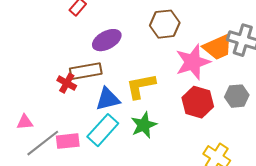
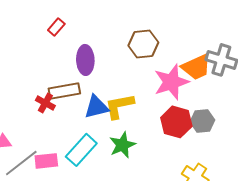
purple ellipse: (107, 40) -> (85, 60), turned -64
gray hexagon: (237, 96) -> (202, 121), moved
blue triangle: (108, 99) -> (96, 107), moved

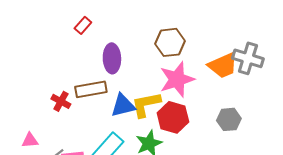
pink star: (171, 82) -> (177, 79), moved
red cross: (45, 103) -> (61, 101), moved
red hexagon: (176, 122) -> (173, 117), moved

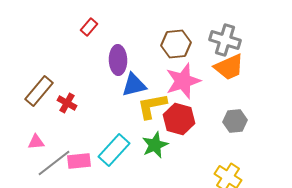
gray cross: (248, 58) -> (225, 40), moved
brown rectangle: (91, 89) -> (39, 91), moved, turned -40
blue triangle: (123, 105) -> (134, 85), moved

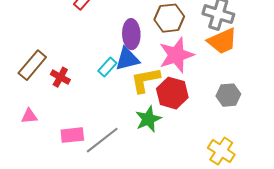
purple ellipse: (118, 60) -> (131, 34), moved
cyan rectangle: (114, 150) -> (107, 67), moved, size x0.6
gray line: (54, 163) -> (102, 140), moved

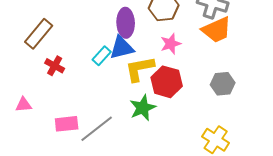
pink star: (176, 55) -> (171, 44), size x0.6
brown rectangle: (32, 65) -> (39, 34), moved

